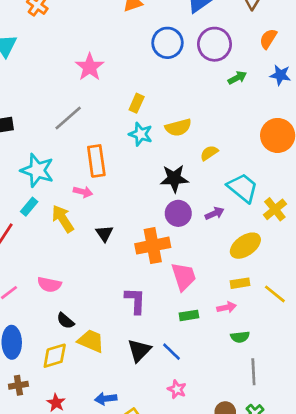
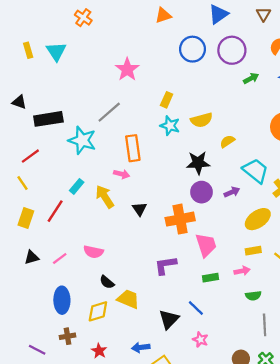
cyan star: (37, 170) -> (82, 140), moved
purple L-shape: (135, 301) -> (165, 265), turned -100
black triangle: (139, 350) -> (169, 319), moved

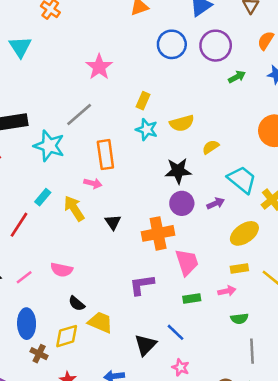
brown cross: (68, 336) -> (39, 354), moved, turned 35

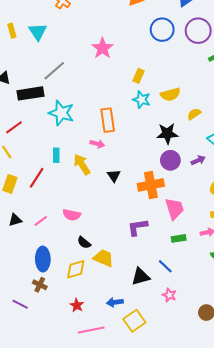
gray line: (79, 114) -> (54, 71), moved
cyan rectangle: (43, 197) -> (56, 155), turned -40
black triangle: (145, 345) -> (141, 277), turned 30
brown cross: (39, 354) -> (40, 285), moved

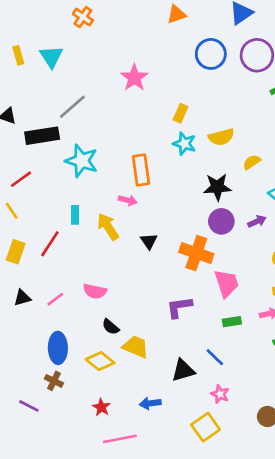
orange cross: (151, 185) -> (196, 253), turned 30
yellow diamond: (76, 269) -> (100, 361), turned 55
yellow square: (134, 321) -> (206, 427), moved

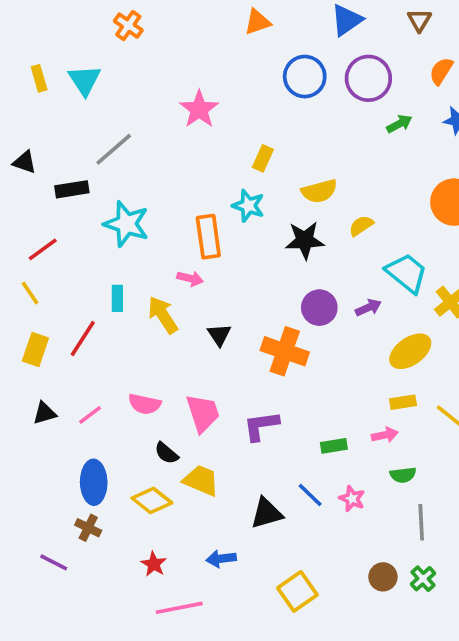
black rectangle: (42, 136) -> (72, 189), size x0.7
cyan star: (184, 144) -> (248, 206), moved
black star: (217, 187) -> (305, 240), moved
pink trapezoid: (227, 283) -> (203, 413), moved
pink star: (220, 394) -> (352, 499), moved

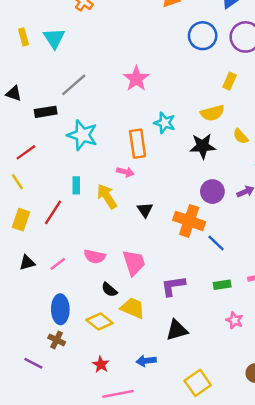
pink star: (199, 109) -> (136, 79), moved
yellow rectangle: (263, 158) -> (230, 81), moved
yellow semicircle: (361, 226) -> (241, 136), turned -98
purple L-shape: (261, 426) -> (173, 286), moved
blue line: (310, 495) -> (216, 243), moved

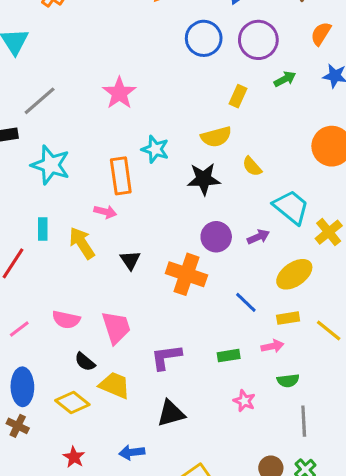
blue line: (216, 243) -> (246, 302), moved

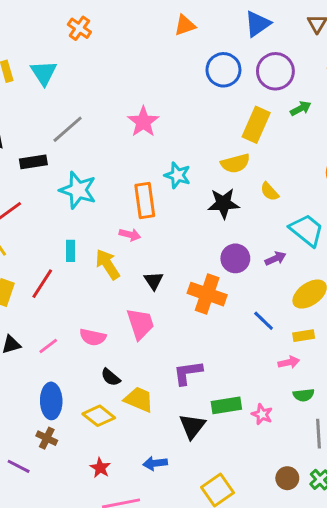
yellow rectangle: (238, 96) -> (256, 125), size x1.6
pink trapezoid: (116, 327) -> (140, 324), moved
green rectangle: (229, 356) -> (226, 405), moved, size x1.4
black triangle: (171, 413) -> (192, 426), turned -36

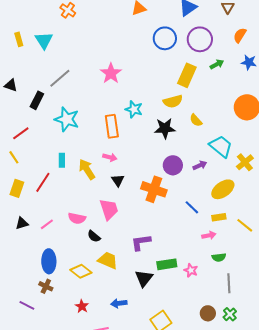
black rectangle: (33, 162) -> (37, 100), turned -54
pink arrow: (130, 235) -> (110, 157), moved
black semicircle: (111, 377) -> (94, 236), moved

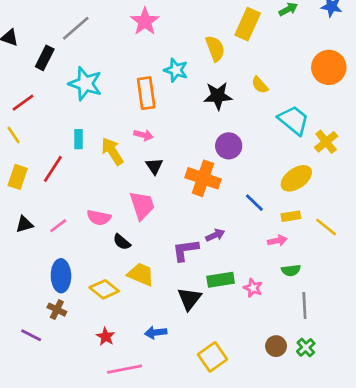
yellow semicircle: (173, 101) -> (215, 48), moved, turned -96
purple arrow: (200, 165) -> (215, 235), moved

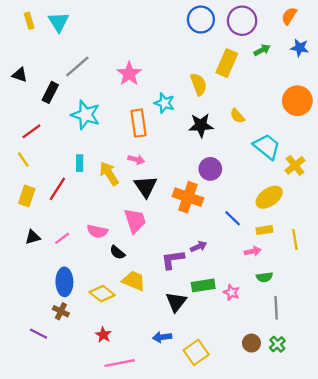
pink star: (145, 21) -> (129, 74), moved
black triangle: (154, 166) -> (146, 187), size x1.5
yellow line: (326, 227) -> (295, 240), turned 42
blue arrow: (156, 333) -> (162, 337), moved

